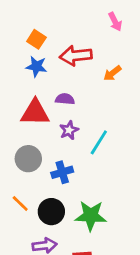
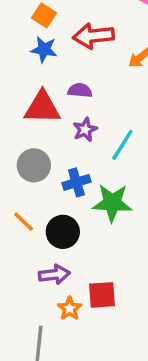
green star: (91, 216) -> (112, 203), moved

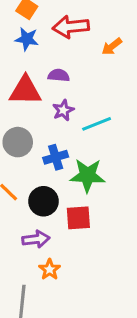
cyan line: (122, 145) -> (97, 124), turned 36
red square: (102, 295) -> (78, 218), moved

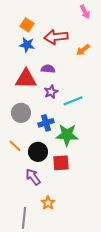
purple arrow: (36, 239) -> (33, 177), turned -120
orange star: (50, 270) -> (48, 203), moved

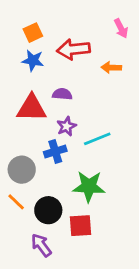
pink arrow: (85, 12) -> (121, 28), moved
orange square: (27, 25) -> (33, 33), turned 32
orange arrow: (83, 50) -> (111, 67), turned 40
gray circle: (21, 113) -> (22, 170), moved
blue cross: (46, 123) -> (55, 151), moved

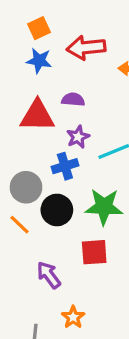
black circle: (48, 210) -> (57, 210), moved

